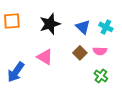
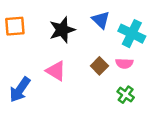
blue triangle: (83, 27) -> (101, 20), moved
cyan cross: (106, 27) -> (132, 34), size x1.5

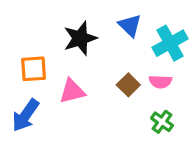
orange square: (15, 26) -> (34, 69), moved
cyan cross: (132, 34) -> (170, 43), turned 35
pink triangle: (56, 71) -> (72, 91), turned -45

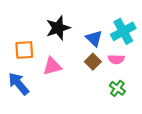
blue triangle: (130, 25) -> (94, 38), moved
blue arrow: (26, 115) -> (19, 84), turned 105

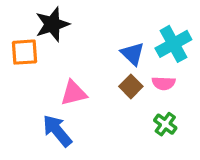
black star: (58, 28) -> (52, 24), moved
orange square: (24, 50) -> (24, 52), moved
blue arrow: (19, 84) -> (57, 131), moved

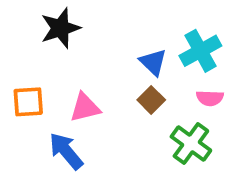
orange square: (24, 52) -> (28, 102), moved
pink semicircle: (164, 83) -> (210, 98), moved
green cross: (165, 124) -> (191, 144), size x1.5

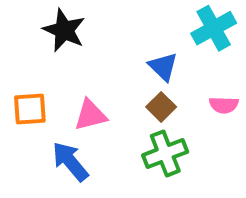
black star: (60, 28) -> (64, 30), turned -30
cyan cross: (200, 51) -> (214, 28), moved
green cross: (191, 144) -> (165, 153), moved, turned 33

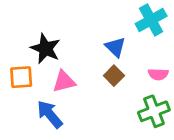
black star: (64, 30) -> (45, 49), moved
green cross: (165, 153) -> (154, 111), moved

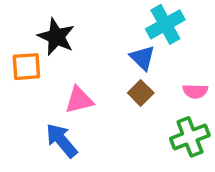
cyan cross: (151, 20) -> (165, 24), moved
black star: (45, 49) -> (56, 37), moved
orange square: (21, 77) -> (26, 67), moved

